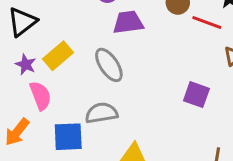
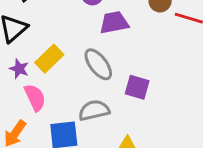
purple square: (196, 95) -> (137, 87), moved

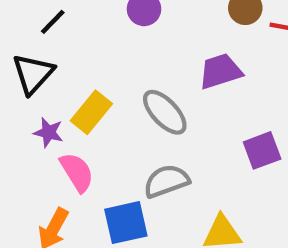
purple trapezoid: (114, 23) -> (220, 71), moved
purple square: (137, 87) -> (262, 150), moved, turned -30

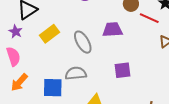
purple star: (48, 132) -> (16, 32), moved
pink semicircle: (77, 172) -> (13, 56), moved

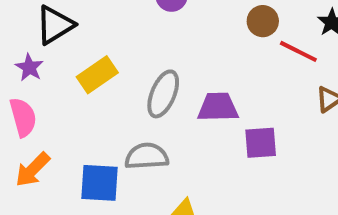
purple trapezoid: (113, 30) -> (218, 107), moved
gray ellipse: (83, 42) -> (163, 94), turned 50
purple square: (123, 70) -> (261, 143), moved

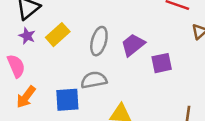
purple star: (29, 67) -> (27, 36), moved
purple trapezoid: (218, 107) -> (133, 45), turned -30

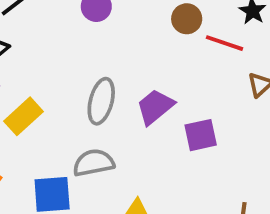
yellow rectangle: (58, 35) -> (23, 116), moved

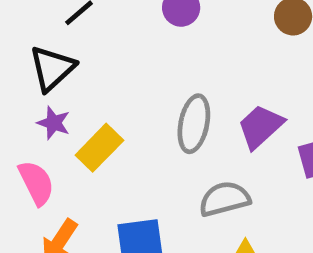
gray semicircle: (94, 163) -> (224, 199), moved

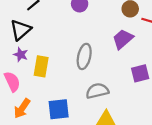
purple trapezoid: (260, 127) -> (123, 39), moved
yellow rectangle: (99, 148) -> (41, 66), turned -36

